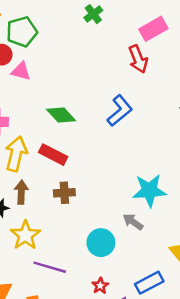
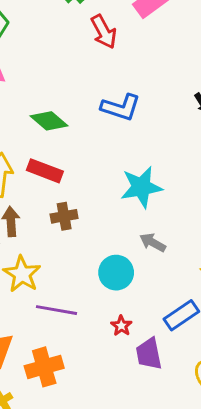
red arrow: (138, 59) -> (104, 32), moved
blue L-shape: (120, 111) -> (121, 107), turned 64
cyan star: (149, 191) -> (141, 187), moved

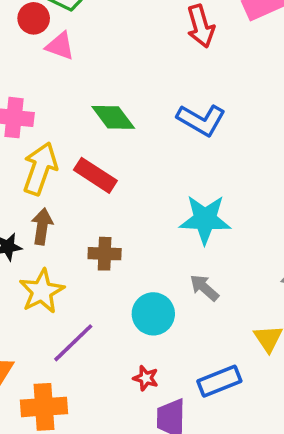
brown cross: (64, 216) -> (105, 254), moved
purple line: (56, 310) -> (73, 343), turned -66
red star: (121, 326) -> (146, 378), turned -30

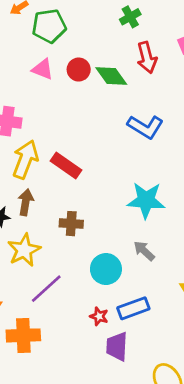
red circle: (34, 18) -> (79, 70), moved
green diamond: (113, 117) -> (111, 76), moved
blue rectangle: (219, 381) -> (133, 308), moved

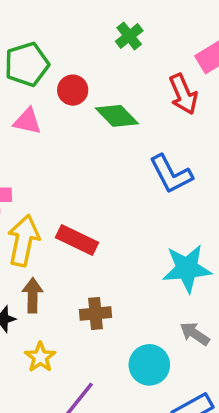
red arrow: (147, 57) -> (183, 94), moved
red circle: (79, 70) -> (73, 90), moved
blue L-shape: (145, 127) -> (171, 174), turned 40
yellow star: (24, 250) -> (40, 357), size x0.7

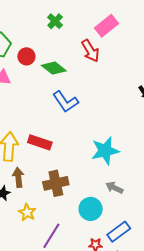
blue L-shape: (171, 174) -> (65, 102), moved
brown cross: (95, 314) -> (56, 183), size x1.4

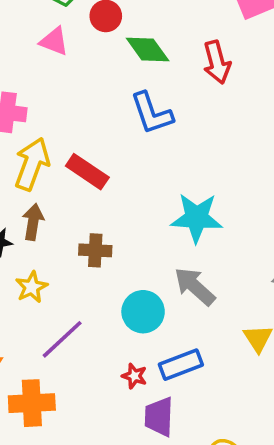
red arrow: (90, 51) -> (217, 62), moved
brown cross: (56, 183) -> (95, 250), size x0.7
gray arrow: (114, 188) -> (195, 286), size x1.4

